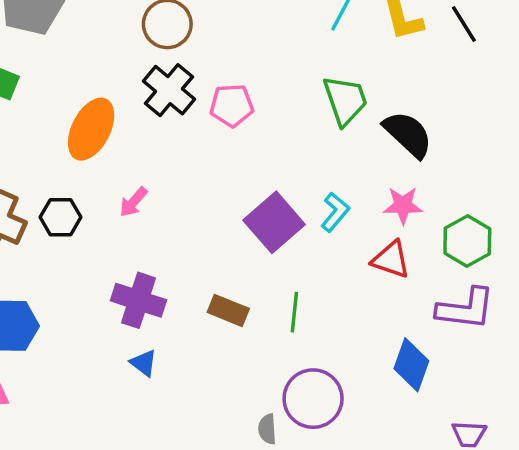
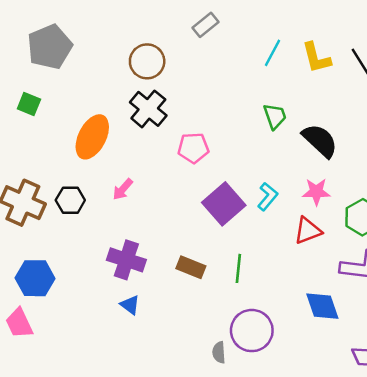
green trapezoid: (345, 100) -> (275, 116), size x0.7
pink pentagon: (232, 105) -> (193, 148), moved
red triangle: (391, 260) -> (308, 231), turned -40
blue diamond: (411, 365) -> (322, 306), turned -39

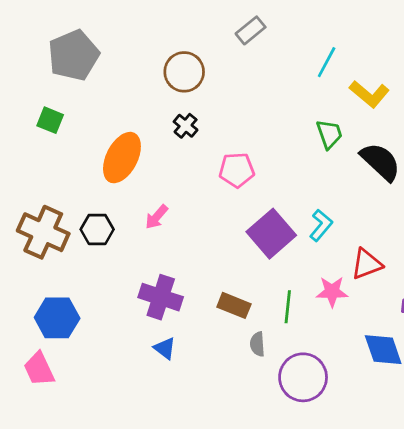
yellow L-shape: (316, 58) -> (369, 94), moved, turned -36
black cross: (148, 109) -> (186, 126), size x0.6
pink star: (316, 192) -> (332, 292), moved
gray semicircle: (219, 352) -> (257, 344), moved

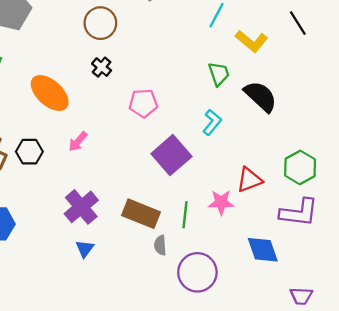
orange ellipse: (122, 158) -> (50, 93), turned -75
cyan L-shape: (321, 225) -> (212, 122), moved
purple cross: (161, 297) -> (81, 207), turned 32
brown rectangle: (234, 305) -> (141, 214), size x1.4
blue triangle: (165, 348) -> (85, 249), turned 30

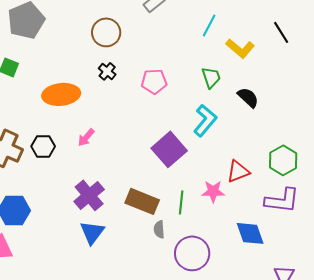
orange ellipse: (50, 93) -> (61, 94), turned -48
black semicircle: (261, 96) -> (248, 97), size x0.7
pink pentagon: (143, 103) -> (154, 81), moved
cyan L-shape: (212, 122) -> (205, 120), size x1.4
blue triangle: (85, 249) -> (92, 232), size x1.5

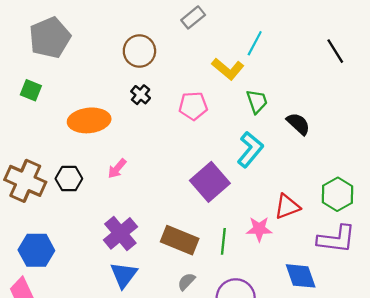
yellow L-shape: (240, 48) -> (228, 69), moved
gray semicircle: (159, 229) -> (186, 282), moved, turned 48

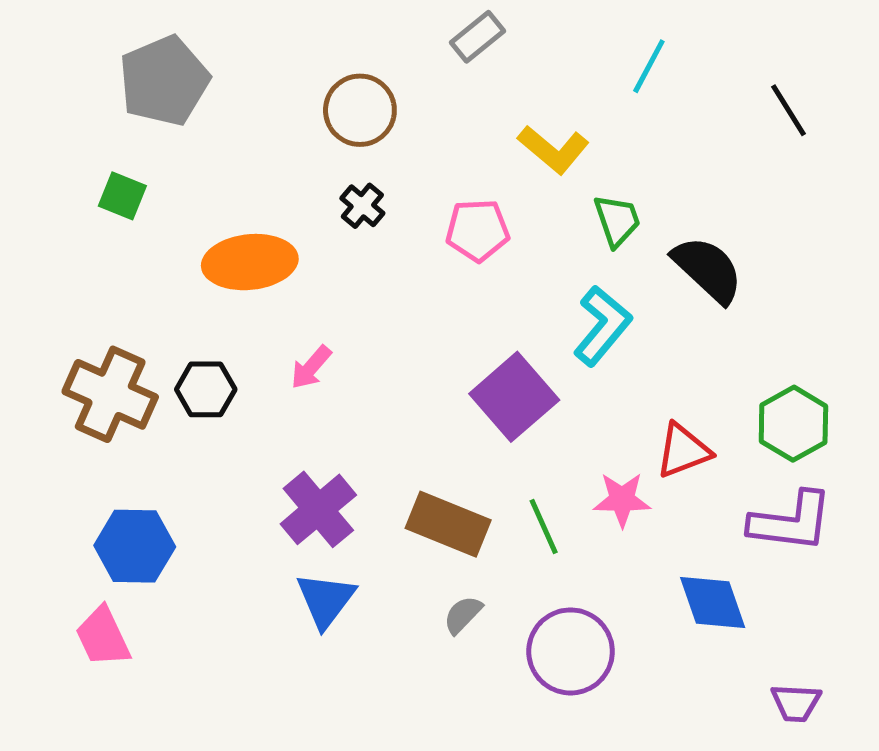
cyan line: (255, 43) -> (649, 66), moved
black semicircle: (298, 124) -> (708, 269), size x1.4
green line: (223, 241) -> (544, 527), turned -30

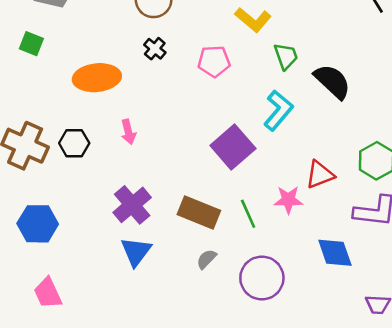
pink arrow: (311, 367) -> (128, 132), turned -55
pink trapezoid: (103, 637) -> (48, 293), moved

